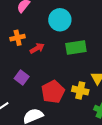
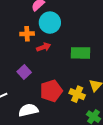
cyan circle: (60, 20) -> (50, 23), moved

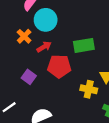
orange cross: (27, 34) -> (24, 36), turned -32
red pentagon: (51, 91) -> (59, 66), moved, turned 30

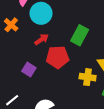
orange cross: (24, 36) -> (11, 25), moved
green rectangle: (84, 45) -> (80, 35), turned -48

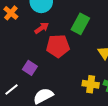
purple square: (29, 70) -> (30, 68), moved
yellow cross: (88, 77) -> (91, 84), moved

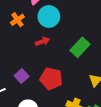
red pentagon: (58, 46) -> (51, 79), moved

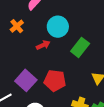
cyan circle: (49, 16) -> (58, 27), moved
purple square: (22, 76) -> (26, 80), size x1.5

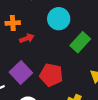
orange cross: (17, 26) -> (13, 23), moved, turned 32
red arrow: (43, 45) -> (27, 38), moved

